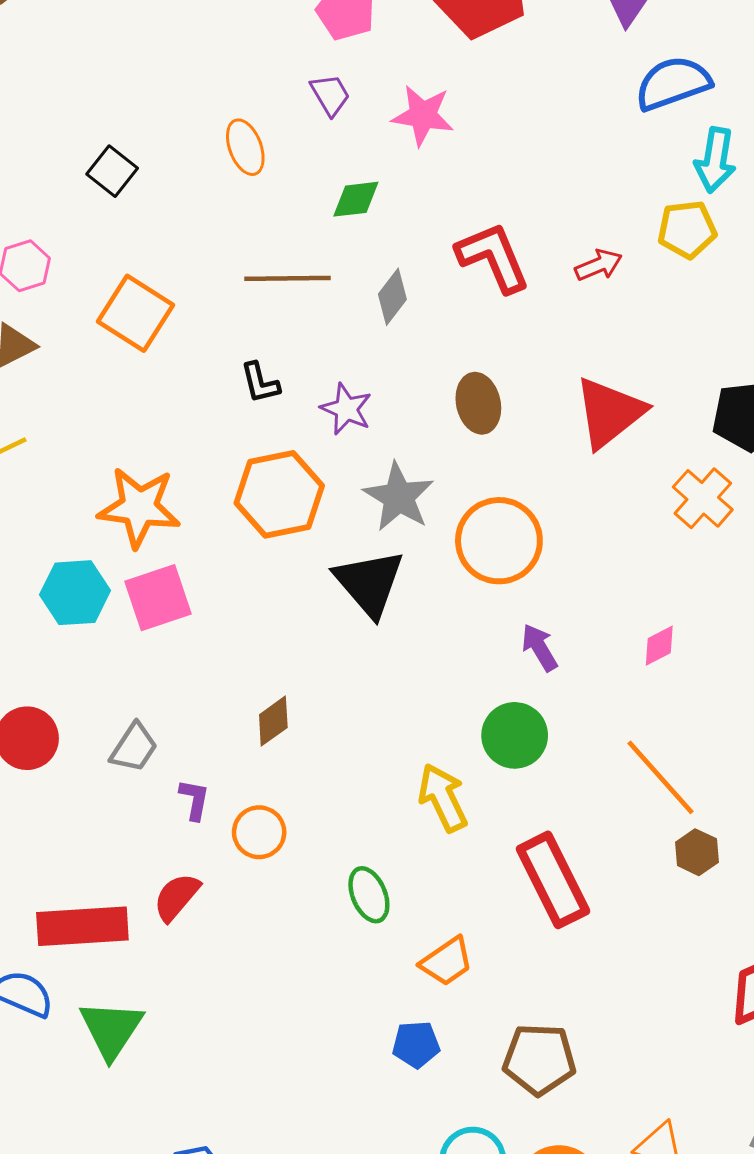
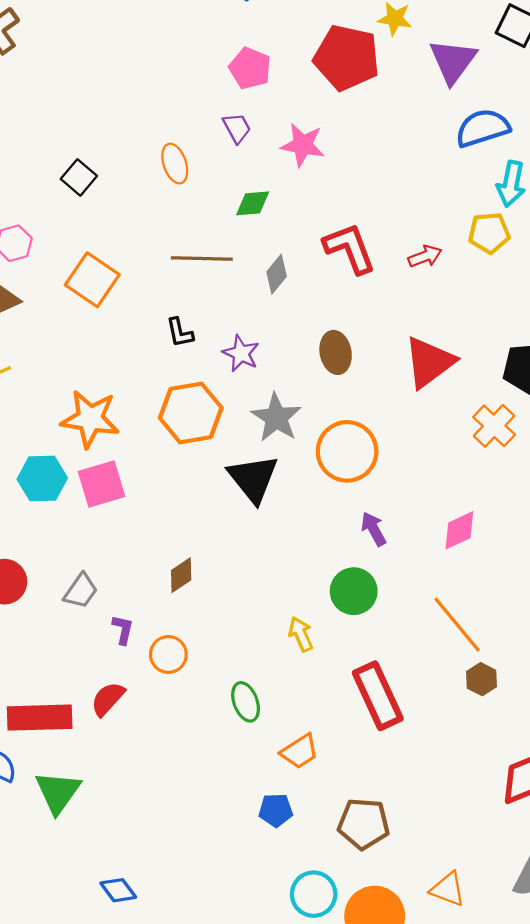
pink diamond: (659, 646) -> (459, 530), size x1.4
yellow arrow: (443, 798) -> (301, 634), size x0.7

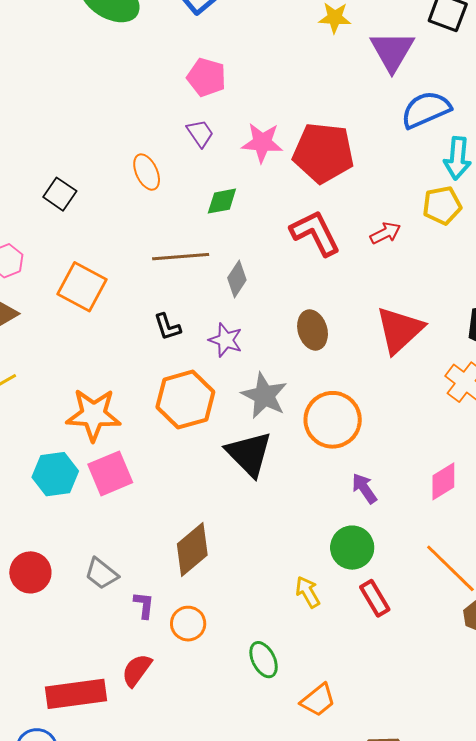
red pentagon: (347, 58) -> (323, 153), moved
gray diamond: (277, 274) -> (237, 279), moved
brown diamond: (181, 575) -> (192, 549), size x1.6
gray trapezoid: (81, 591) -> (101, 574), turned 99
red rectangle: (378, 696) -> (375, 598), moved, size x0.6

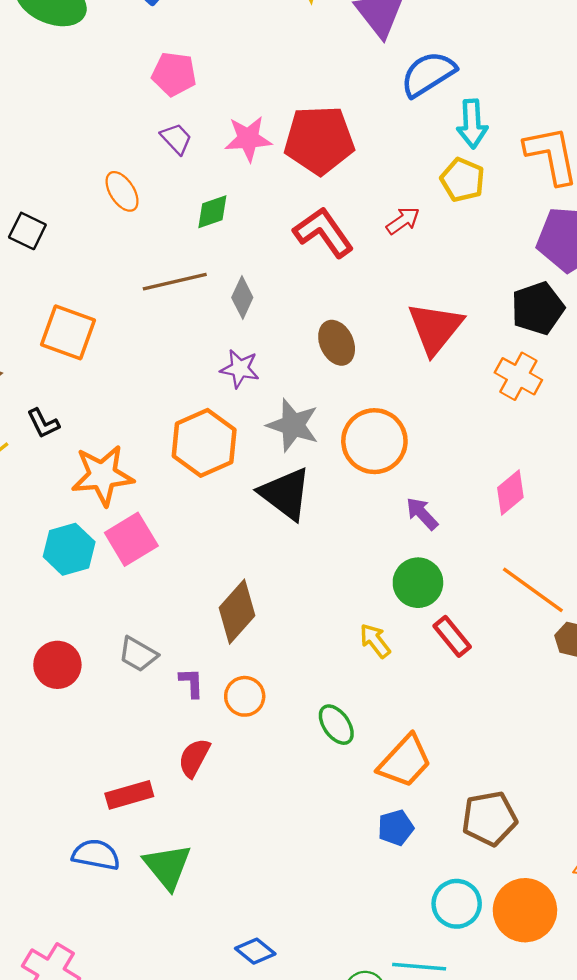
yellow pentagon: (442, 205) -> (463, 180), turned -30
black L-shape: (167, 327) -> (43, 423), moved
red rectangle: (76, 694) -> (129, 795), size x0.7
orange trapezoid: (318, 700) -> (405, 761), size x1.4

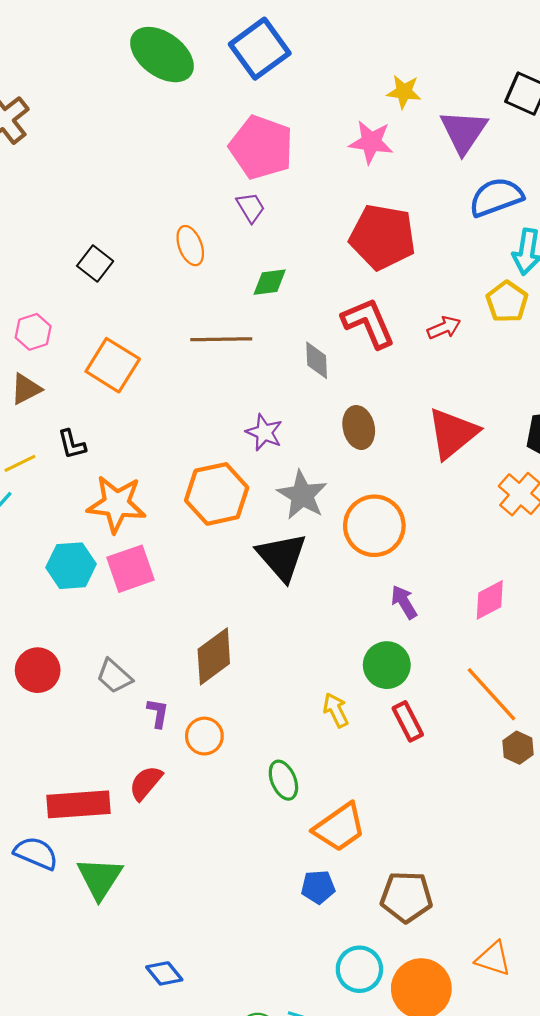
pink pentagon: (174, 74) -> (261, 147), size x1.5
pink star: (248, 139) -> (371, 142), moved
gray diamond: (242, 297) -> (317, 360), moved, turned -39
red rectangle: (129, 795) -> (78, 804), size x1.4

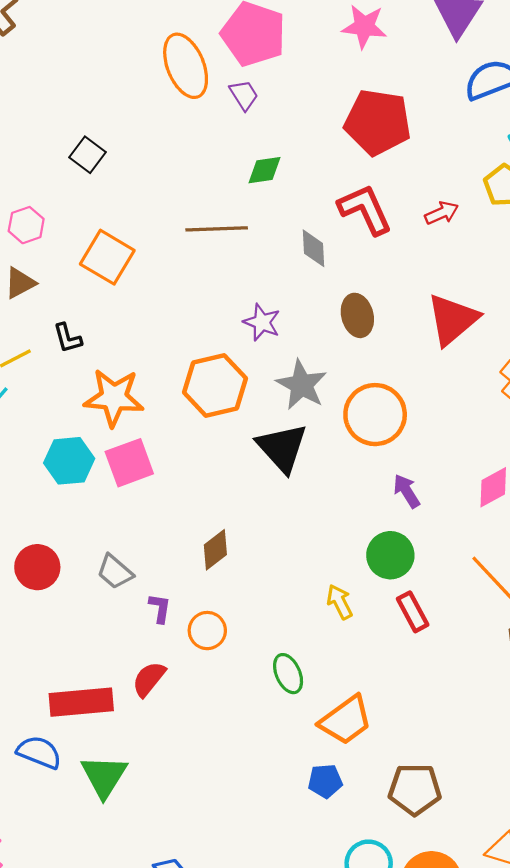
orange ellipse: (190, 246) -> (186, 66), moved, size x1.6
brown diamond: (214, 656) -> (215, 550), size x0.7

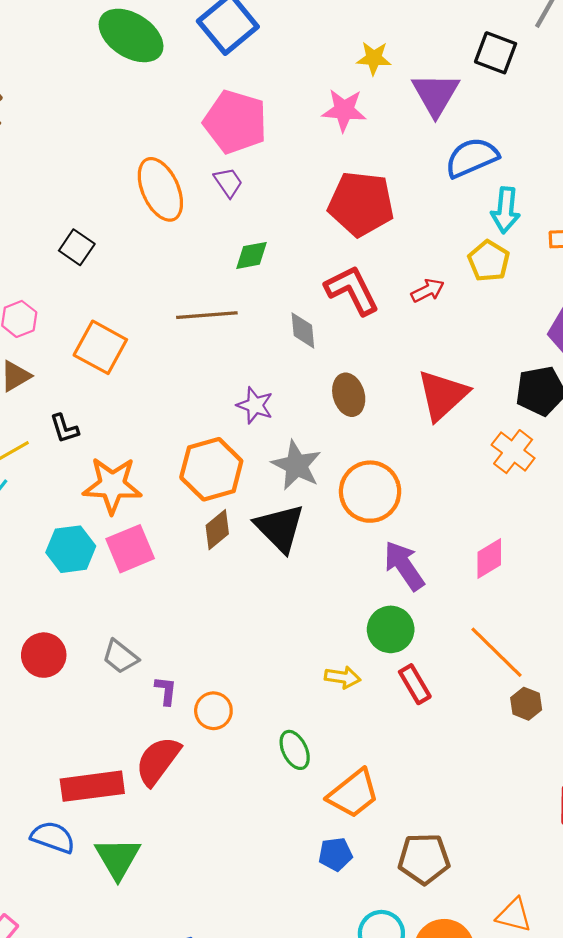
orange ellipse: (186, 66) -> (160, 189), moved
purple arrow: (407, 491) -> (404, 566), size x1.5
brown diamond: (215, 550) -> (217, 530), moved
yellow arrow: (340, 602) -> (343, 677), turned 128
red semicircle: (149, 679) -> (158, 761), size x1.4

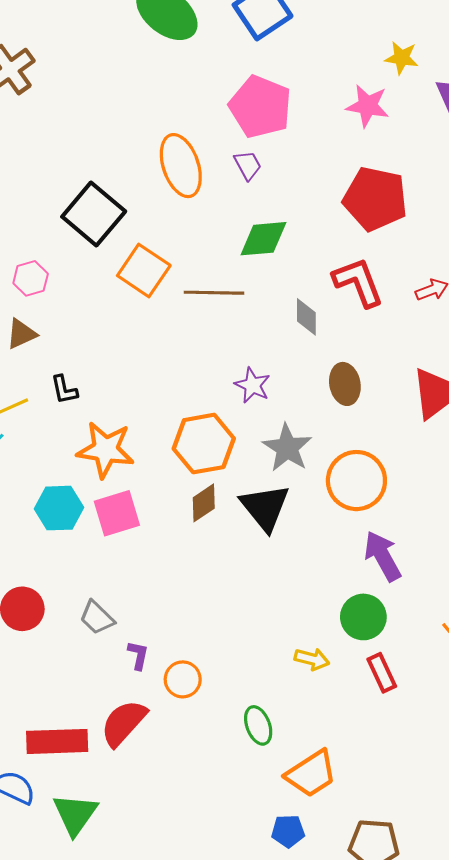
black square: (77, 247) -> (94, 214), size x1.8
green diamond: (252, 255) -> (263, 239), size x1.4
orange square: (100, 347) -> (144, 270), moved

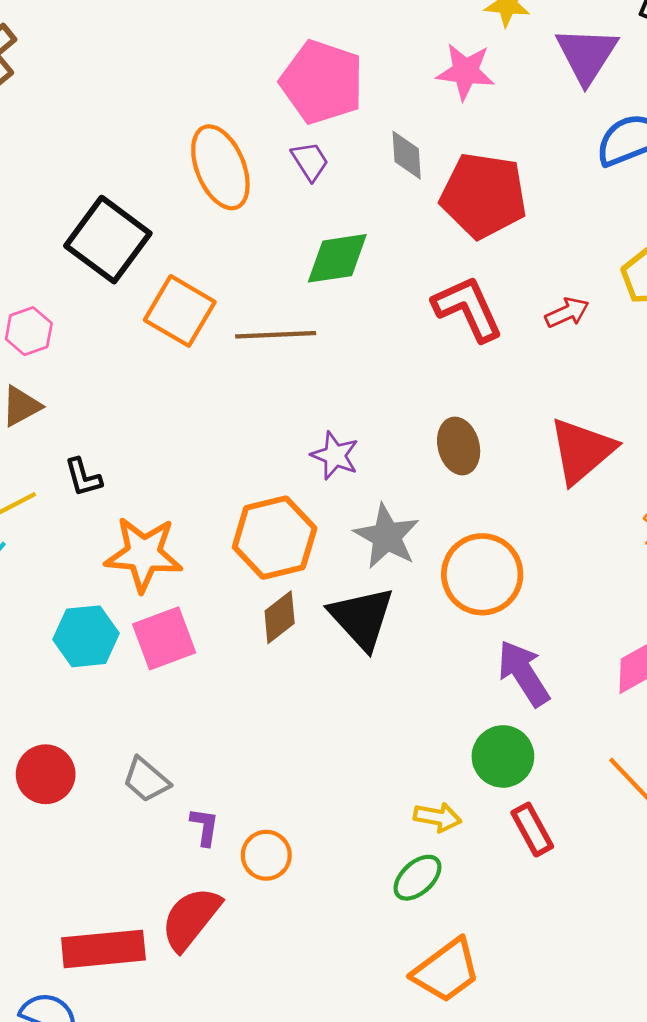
gray diamond: (306, 317) -> (407, 155), moved
green ellipse: (258, 725) -> (417, 878), moved, turned 72

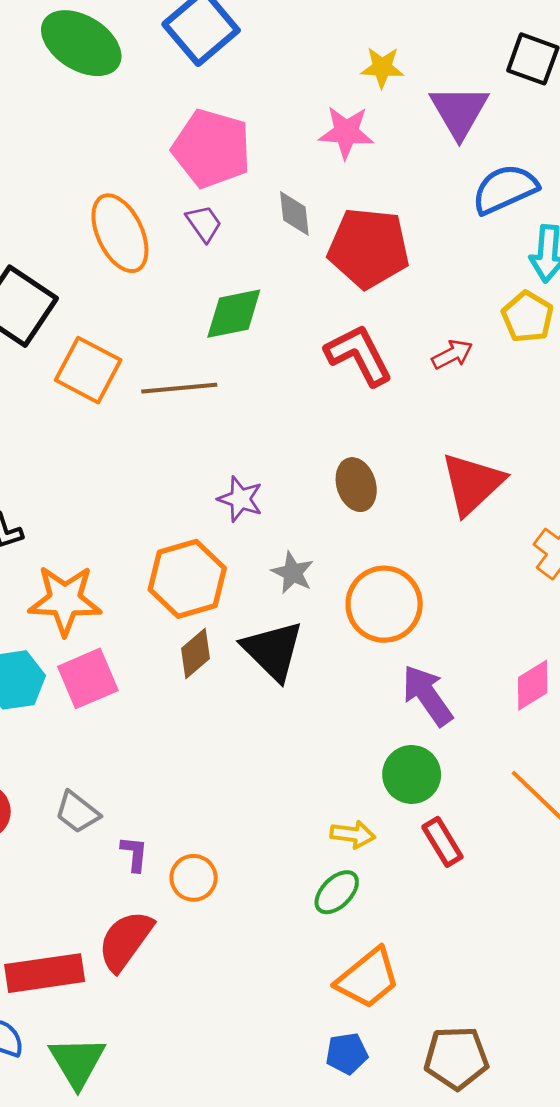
gray star: (387, 536) -> (293, 573), size x0.7

